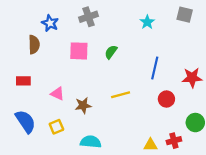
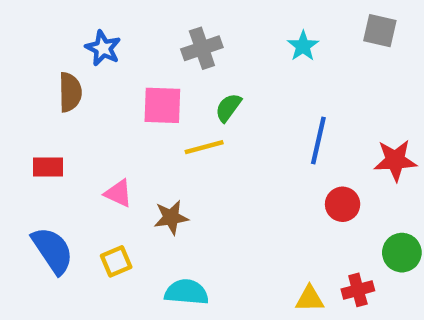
gray cross: (88, 17) -> (202, 48), moved
yellow line: (121, 95) -> (204, 147), moved

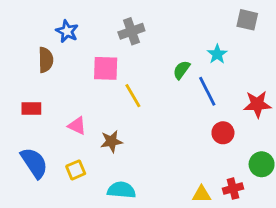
cyan star: (303, 46) -> (217, 54), moved
green semicircle: (228, 108) -> (181, 70), moved
blue line: (318, 141) -> (207, 91), turned -40
yellow line: (204, 147) -> (133, 96), turned 75

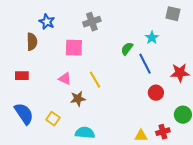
yellow line: (133, 96) -> (95, 80), moved
pink triangle: (77, 126) -> (65, 79), moved
yellow square: (76, 170) -> (53, 119), turned -32

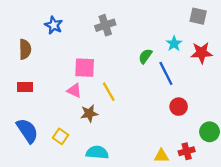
brown semicircle: (32, 42) -> (25, 49), moved
pink square: (74, 48) -> (85, 68), moved
red star: (180, 73) -> (202, 53), moved

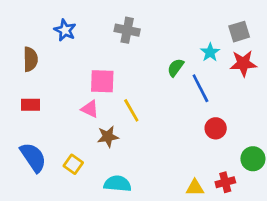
gray square: (198, 16) -> (239, 32), moved, turned -30
gray cross: (105, 25) -> (127, 30), turned 30

